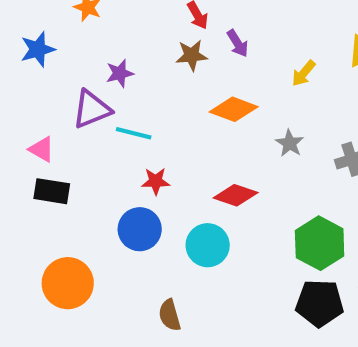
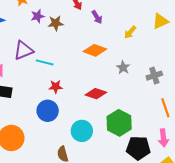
brown star: (192, 55) -> (56, 23), moved
purple star: (120, 73) -> (38, 16), moved
green hexagon: (320, 243) -> (119, 123), moved
cyan circle: (208, 245) -> (82, 131), moved

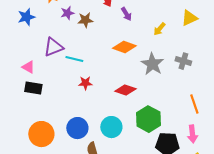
gray star: (123, 67) -> (152, 64), size x1.6
gray cross: (154, 76) -> (183, 61), moved, turned 35
blue circle: (48, 111) -> (77, 128), moved

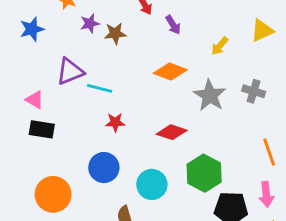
blue circle: (77, 128) -> (104, 168), moved

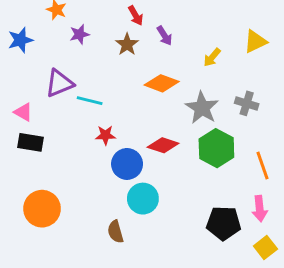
brown star: (115, 33) -> (127, 44), moved, turned -30
blue circle: (104, 168) -> (127, 164), moved
green hexagon: (204, 173) -> (216, 148), moved

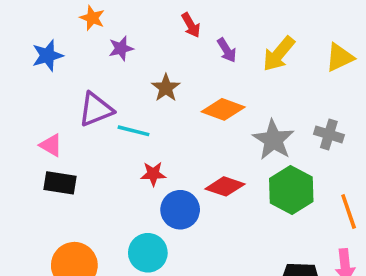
brown star: (127, 44) -> (166, 88), moved
yellow arrow: (212, 57) -> (279, 54), moved, size x1.5
cyan circle: (143, 199) -> (148, 253), moved

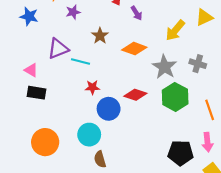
yellow arrow: (279, 54) -> (175, 30), moved
blue star: (47, 56) -> (29, 16), turned 30

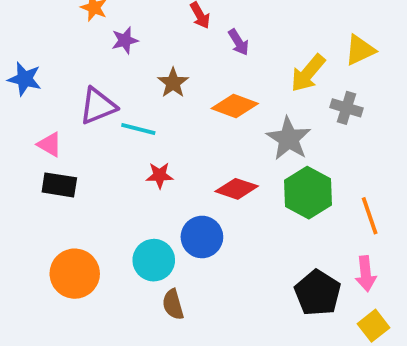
blue star: (29, 16) -> (25, 79), moved
gray cross: (198, 64) -> (347, 108), moved
blue circle: (109, 109) -> (202, 237), moved
black pentagon: (181, 153) -> (318, 293), turned 30

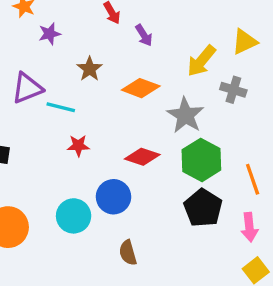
black pentagon: (318, 293) -> (203, 208), moved
brown semicircle: (173, 304) -> (128, 253), moved

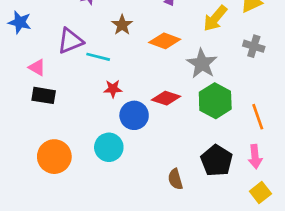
gray cross: (233, 90) -> (254, 46), moved
blue circle: (114, 197) -> (134, 115), moved
black pentagon: (203, 208) -> (217, 161), moved
brown semicircle: (128, 253) -> (175, 179), moved

